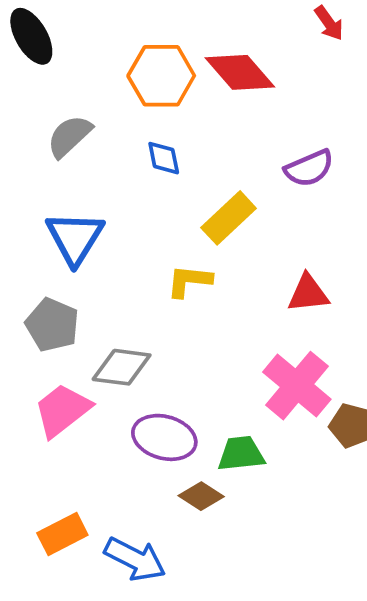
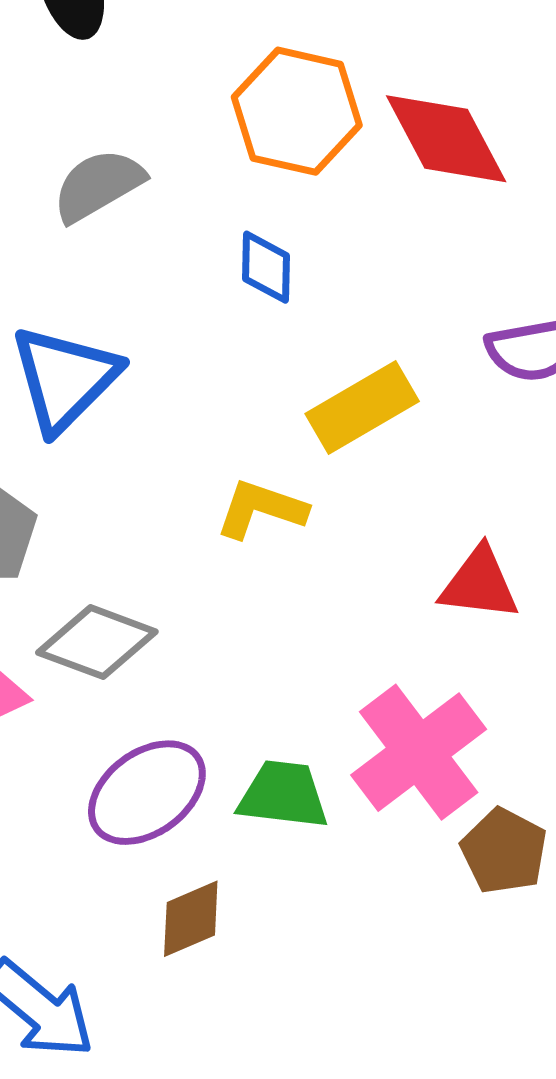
purple ellipse: (164, 437) -> (147, 793), turned -64
green trapezoid: (241, 454) -> (283, 795), moved
brown diamond: (201, 496) -> (191, 919), turned -69

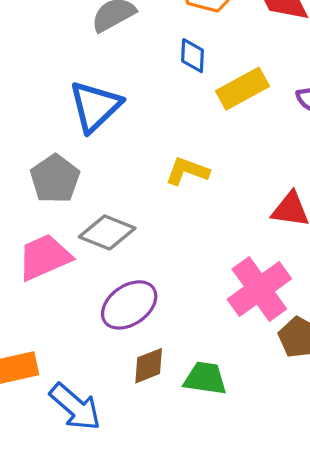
yellow rectangle: (362, 408) -> (242, 89), moved
green trapezoid: (283, 795) -> (205, 378), moved

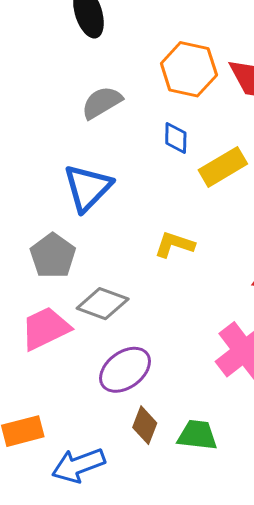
brown diamond: (149, 366) -> (145, 425), turned -45
blue arrow: (75, 407) -> (78, 465), turned 120

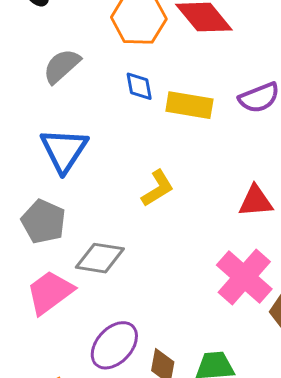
yellow rectangle: (223, 167) -> (189, 105), turned 51
yellow L-shape: (174, 245) -> (158, 188), turned 141
purple ellipse: (125, 370) -> (114, 345), moved

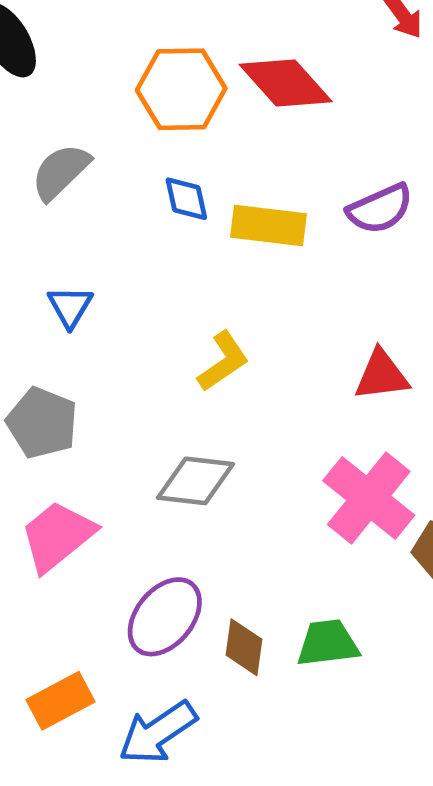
blue triangle: (64, 150) -> (70, 307), size x0.6
gray diamond: (100, 258) -> (196, 481), moved

